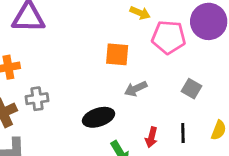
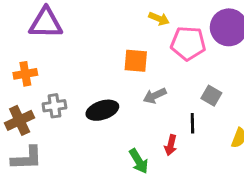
black ellipse: (99, 117) -> (102, 110), moved
black line: (183, 133) -> (192, 123), moved

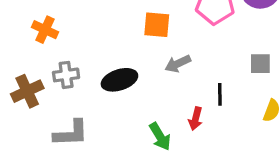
orange cross: (25, 74) -> (45, 30), moved, turned 35
gray square: (211, 96) -> (260, 64), moved, turned -30
gray L-shape: (27, 158) -> (71, 133), moved

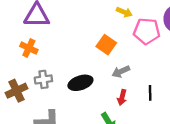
orange square: (157, 25) -> (106, 45), turned 30
red arrow: (196, 119) -> (122, 97), moved

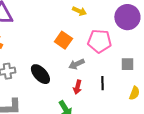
pink pentagon: (147, 31) -> (99, 41), moved
black ellipse: (80, 83) -> (40, 74), turned 65

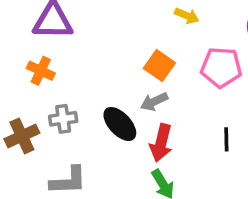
gray arrow: (76, 64) -> (154, 102), moved
red arrow: (77, 87) -> (161, 143), moved, size x1.5

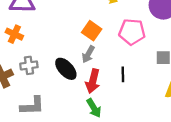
gray arrow: (154, 102) -> (88, 54), turned -36
black line: (226, 139) -> (123, 74), moved

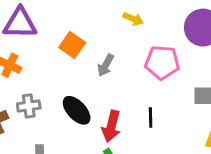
orange square: (92, 31) -> (72, 45), moved
gray arrow: (88, 54) -> (106, 65), moved

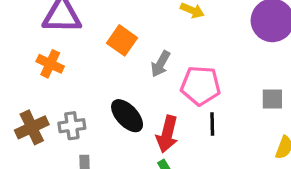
pink pentagon: (162, 62) -> (201, 86), moved
gray cross: (29, 106) -> (72, 126), moved

